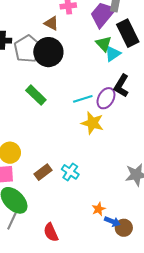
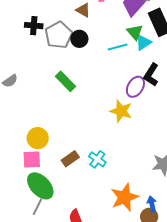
black circle: (48, 52) -> (79, 39), size x0.6
cyan line: (83, 99) -> (118, 47), moved
orange star: (99, 209) -> (125, 197), size x2.0
blue arrow: (112, 222) -> (152, 204), moved, turned -126

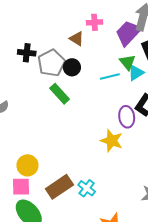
green rectangle: (66, 81) -> (60, 94), moved
purple ellipse: (135, 87) -> (127, 117), turned -40
brown rectangle: (70, 159) -> (59, 187), size x1.5

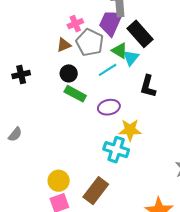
brown triangle: (77, 39) -> (64, 45), turned -35
gray pentagon: (51, 63) -> (90, 42), moved
green rectangle: (60, 94) -> (75, 94), moved
purple ellipse: (127, 117) -> (109, 107), moved, turned -75
cyan cross: (87, 188) -> (116, 150), moved, size x1.4

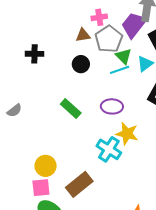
green triangle: (120, 51) -> (124, 56), moved
green rectangle: (75, 94) -> (71, 109), moved

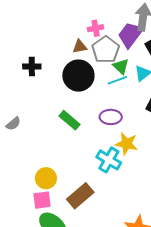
black circle: (81, 64) -> (78, 76), size x1.8

